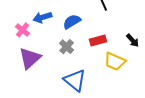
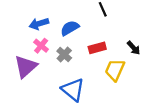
pink cross: (23, 30) -> (41, 46), moved
yellow trapezoid: (115, 61) -> (115, 70), turned 90

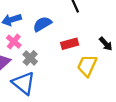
gray cross: (64, 54) -> (30, 58), moved
blue triangle: (73, 90) -> (24, 83), moved

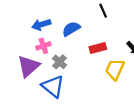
pink cross: (14, 42) -> (43, 46), turned 32

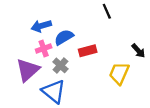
blue semicircle: (71, 29) -> (64, 37), moved
red rectangle: (98, 48) -> (88, 51), moved

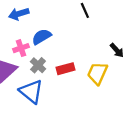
blue arrow: (41, 26) -> (19, 14), moved
red rectangle: (88, 51) -> (65, 69), moved

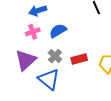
pink cross: (21, 48) -> (33, 32), moved

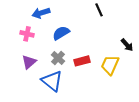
pink cross: (33, 32) -> (27, 34), moved, turned 32
purple triangle: (26, 60) -> (29, 62), size x0.7

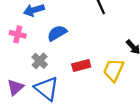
gray cross: (58, 58) -> (40, 61), moved
purple triangle: (29, 62) -> (15, 87), moved

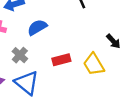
yellow trapezoid: (114, 70) -> (94, 64), turned -55

